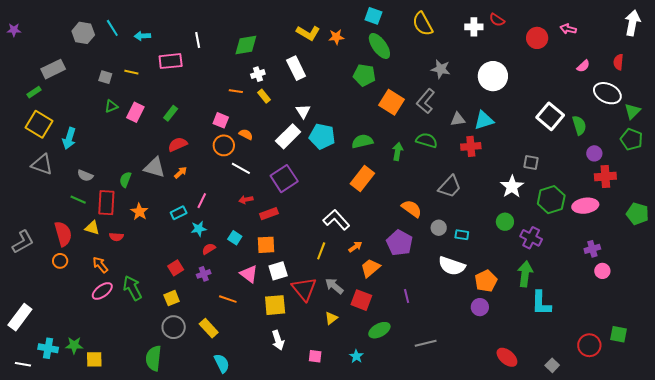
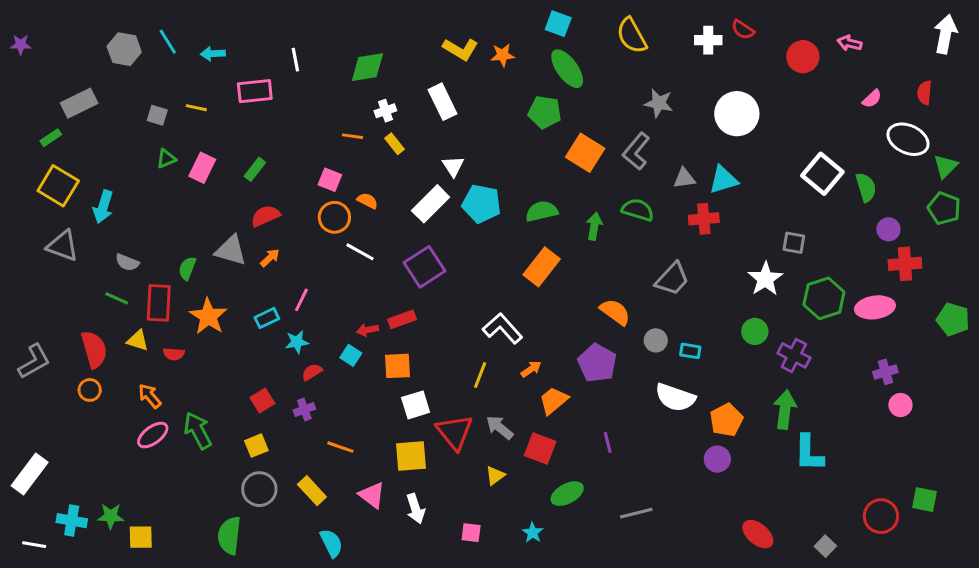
red arrow: (246, 200) -> (367, 330), moved
orange star: (139, 212) -> (208, 316), size x1.4
pink triangle: (249, 274) -> (372, 495), moved

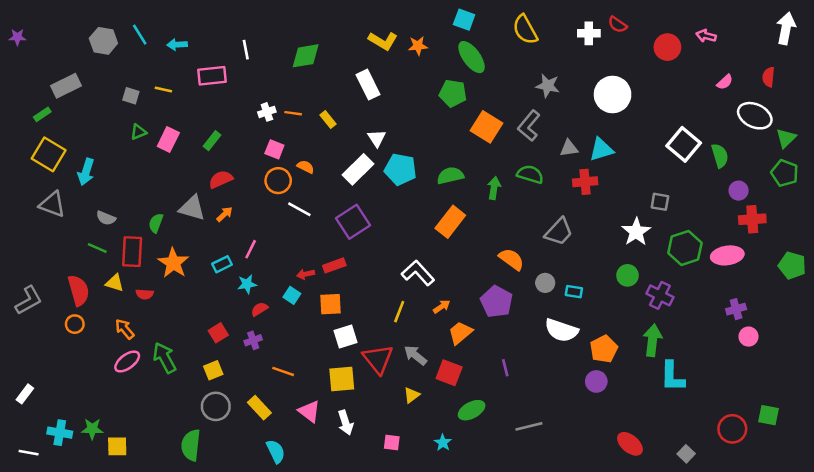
white cross: (385, 111) -> (267, 112), moved
white rectangle: (30, 474) -> (25, 394), size x0.6

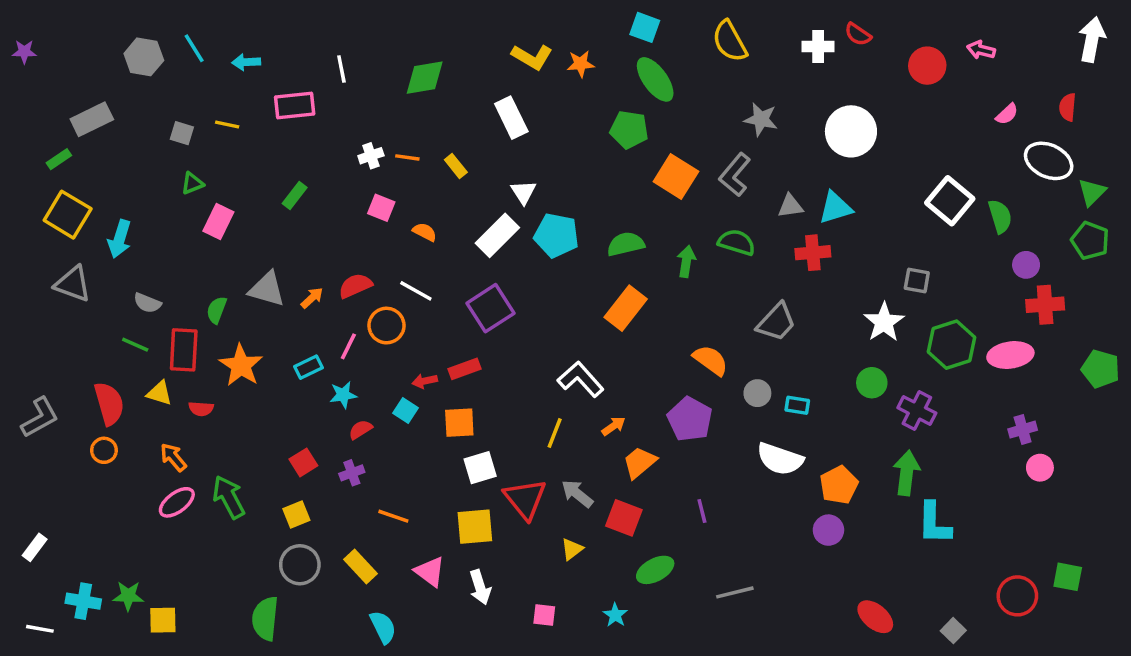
pink rectangle: (168, 139) -> (218, 222), moved
red semicircle: (221, 179) -> (355, 286), moved
orange circle: (278, 181) -> (386, 326), moved

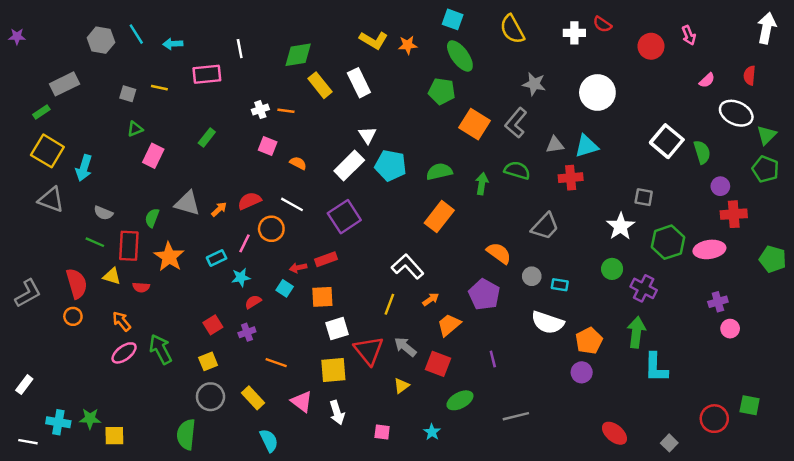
pink arrow: (981, 50) -> (689, 35), turned -126
yellow rectangle: (456, 166) -> (320, 85), moved, size x1.5

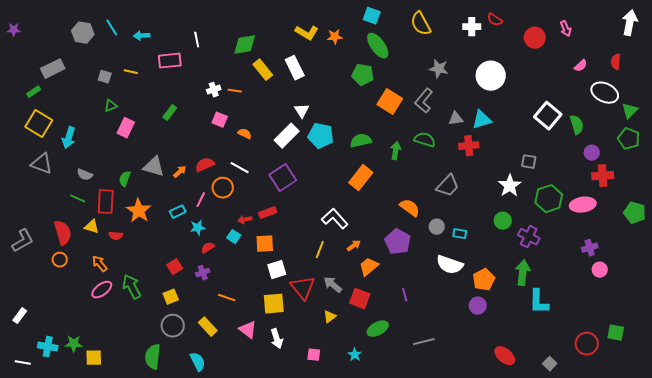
cyan semicircle: (269, 441) -> (198, 362), moved

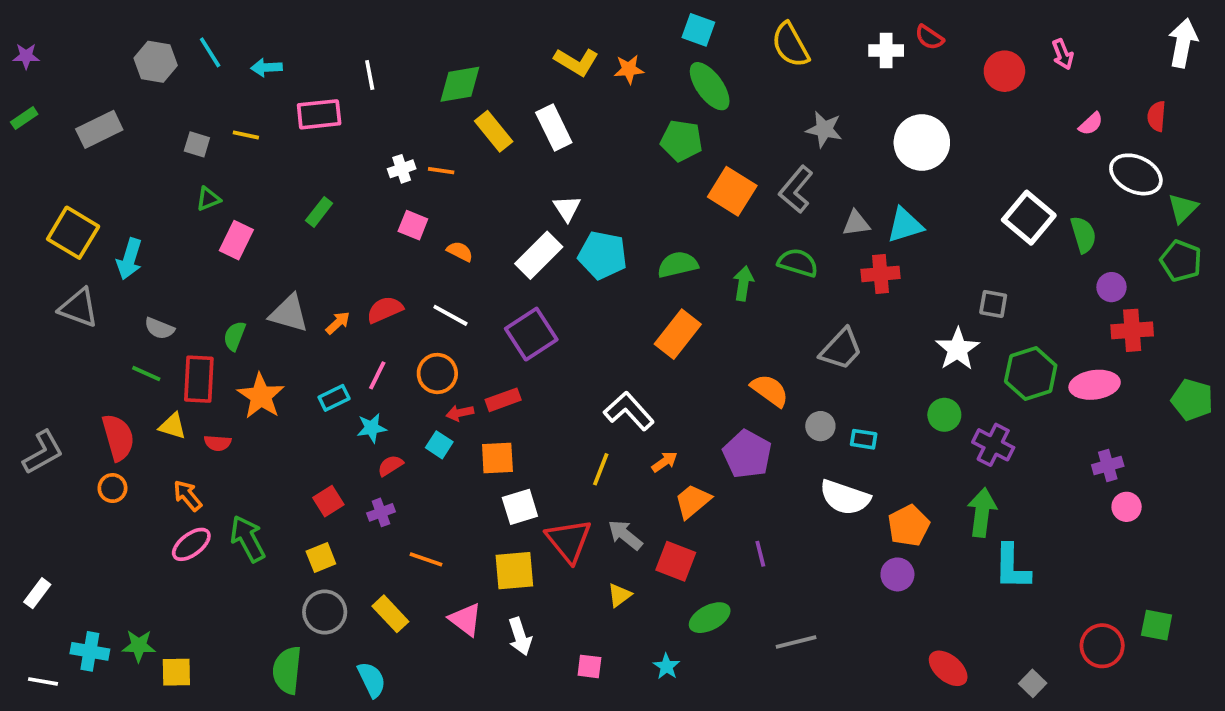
green rectangle: (34, 92) -> (24, 118), moved
orange circle: (223, 188) -> (437, 373), moved

